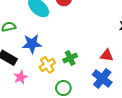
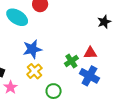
blue star: (32, 44) -> (32, 49), moved
green cross: (70, 58) -> (71, 61), moved

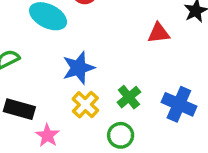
red triangle: (90, 53) -> (159, 33), moved
green cross: (71, 61) -> (129, 97), moved

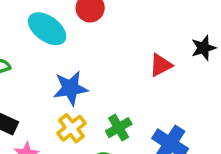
red triangle: (159, 33) -> (161, 65), turned -30

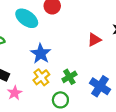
blue star: (70, 88) -> (41, 54), turned -30

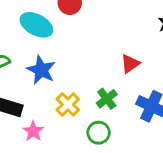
red triangle: (94, 40) -> (130, 64), moved
blue star: (41, 54) -> (41, 70), moved

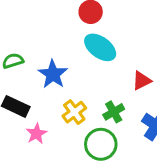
cyan ellipse: (36, 25) -> (100, 47), moved
green circle: (99, 133) -> (101, 144), size x1.4

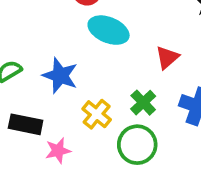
pink star: (36, 134) -> (58, 151), turned 30

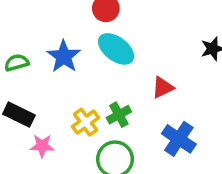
blue star: (60, 76) -> (64, 56), moved
green cross: (143, 103) -> (119, 115), moved

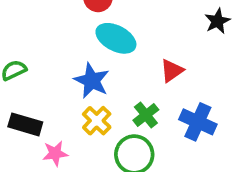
blue star: (64, 56) -> (92, 81), moved
green cross: (119, 115) -> (146, 115), moved

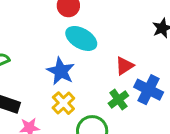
green cross: (146, 115) -> (118, 99), moved
blue cross: (198, 122) -> (149, 90), moved

